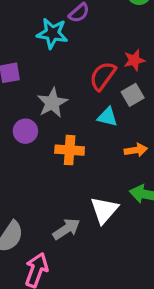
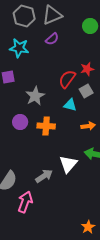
cyan star: (52, 33) -> (19, 48), moved
purple circle: (25, 131) -> (20, 122), moved

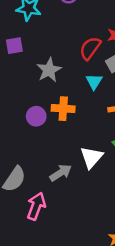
cyan triangle: (70, 105) -> (94, 82), turned 48
purple circle: (20, 122) -> (36, 116), moved

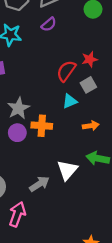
gray star: (49, 70) -> (18, 108), moved
cyan triangle: (94, 82) -> (70, 101), turned 35

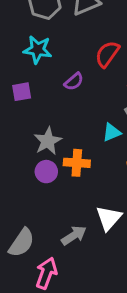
purple semicircle: (49, 24) -> (74, 82), moved
red semicircle: (66, 71) -> (107, 54), moved

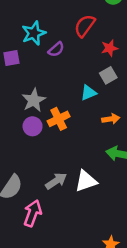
cyan star: (38, 50) -> (34, 33), moved, turned -30
orange cross: (77, 163) -> (59, 119), turned -30
white triangle: (109, 218) -> (86, 181), moved, turned 30

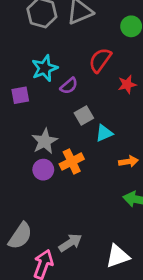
gray square: (108, 75) -> (84, 116), moved
gray arrow: (56, 181) -> (70, 243), moved
white triangle: (86, 181) -> (118, 256), moved

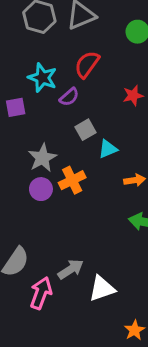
red semicircle: (100, 60) -> (87, 64), moved
cyan star: (45, 68) -> (42, 78), turned -30
white triangle: (118, 256) -> (102, 289), moved

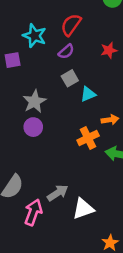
purple semicircle: (69, 97) -> (66, 52), moved
orange cross: (72, 180) -> (88, 138), moved

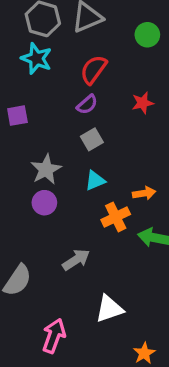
cyan star: (34, 36) -> (36, 59), moved
cyan triangle: (88, 94) -> (95, 181), moved
gray arrow: (58, 193) -> (76, 260), moved
pink arrow: (33, 212) -> (54, 336), moved

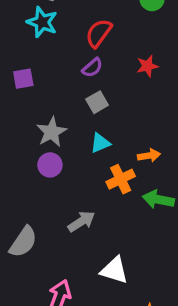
white triangle: (109, 309) -> (114, 270), turned 36

